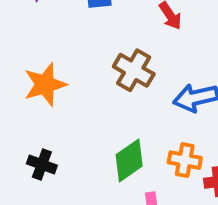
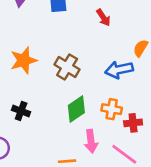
brown cross: (134, 70) -> (67, 67), moved

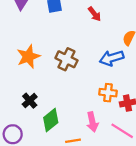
green diamond: (76, 109) -> (51, 120), moved
black cross: (21, 111) -> (30, 101), turned 32

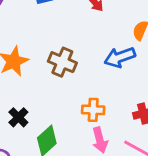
orange cross: (108, 93) -> (93, 110), moved

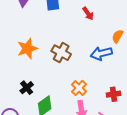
orange cross: (93, 110) -> (79, 88), turned 35

